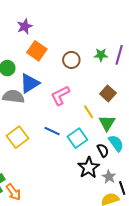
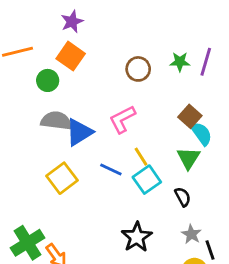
orange square: (37, 51) -> (71, 56), moved
blue triangle: (30, 83) -> (79, 132), moved
yellow line: (89, 112) -> (141, 157), moved
cyan semicircle: (116, 143) -> (201, 134), moved
black star: (89, 168) -> (137, 237), moved

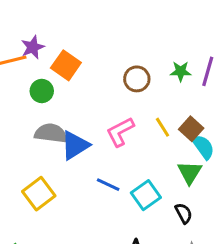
purple star: (72, 22) -> (33, 47), moved
yellow line: (141, 157) -> (162, 127), moved
yellow square: (62, 178) -> (39, 194), moved

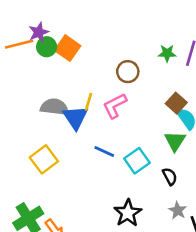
brown circle: (137, 79) -> (128, 72), moved
green circle: (42, 91) -> (47, 47), moved
yellow line: (162, 127) -> (88, 102), moved, turned 48
blue triangle: (75, 145) -> (75, 117), turned -32

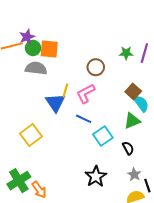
orange square: (68, 48) -> (49, 49), turned -30
gray semicircle: (54, 107) -> (36, 68), moved
green triangle: (175, 141) -> (132, 121), turned 36
blue line: (104, 151) -> (84, 119), moved

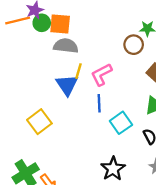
brown circle: (96, 67) -> (134, 45), moved
gray semicircle: (36, 68) -> (66, 46), moved
blue line: (84, 119) -> (99, 103), turned 63

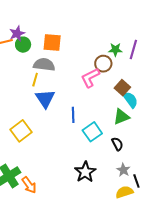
orange square: (60, 24) -> (52, 43), moved
yellow line: (78, 71) -> (35, 80), moved
pink L-shape: (101, 75) -> (90, 78), moved

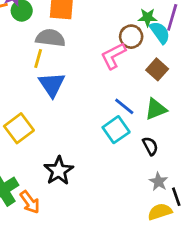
cyan semicircle: (130, 100) -> (160, 32), moved
blue line: (73, 115) -> (124, 106), moved, turned -49
black star: (85, 172) -> (59, 171), moved

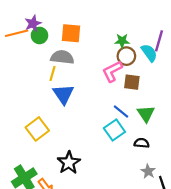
green star: (148, 17) -> (122, 41), moved
brown square: (157, 69) -> (132, 82), moved, turned -35
green triangle: (156, 109) -> (146, 114), turned -42
black semicircle: (150, 146) -> (142, 143), turned -56

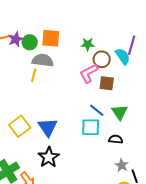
purple star: (33, 23) -> (16, 39), moved
green circle: (39, 35) -> (30, 42), moved
green star: (122, 41) -> (88, 44), moved
blue triangle: (63, 94) -> (48, 127), moved
cyan square: (114, 130) -> (91, 127), turned 36

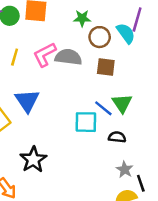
gray semicircle: (43, 60) -> (68, 57), moved
pink L-shape: (89, 73) -> (45, 55), moved
blue line: (97, 110) -> (103, 108), moved
blue triangle: (48, 127) -> (27, 101), moved

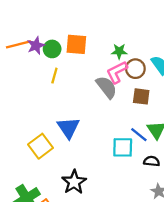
pink L-shape: (45, 55) -> (117, 72), moved
yellow line: (15, 57) -> (54, 76), moved
gray semicircle: (68, 57) -> (106, 87), turned 45

